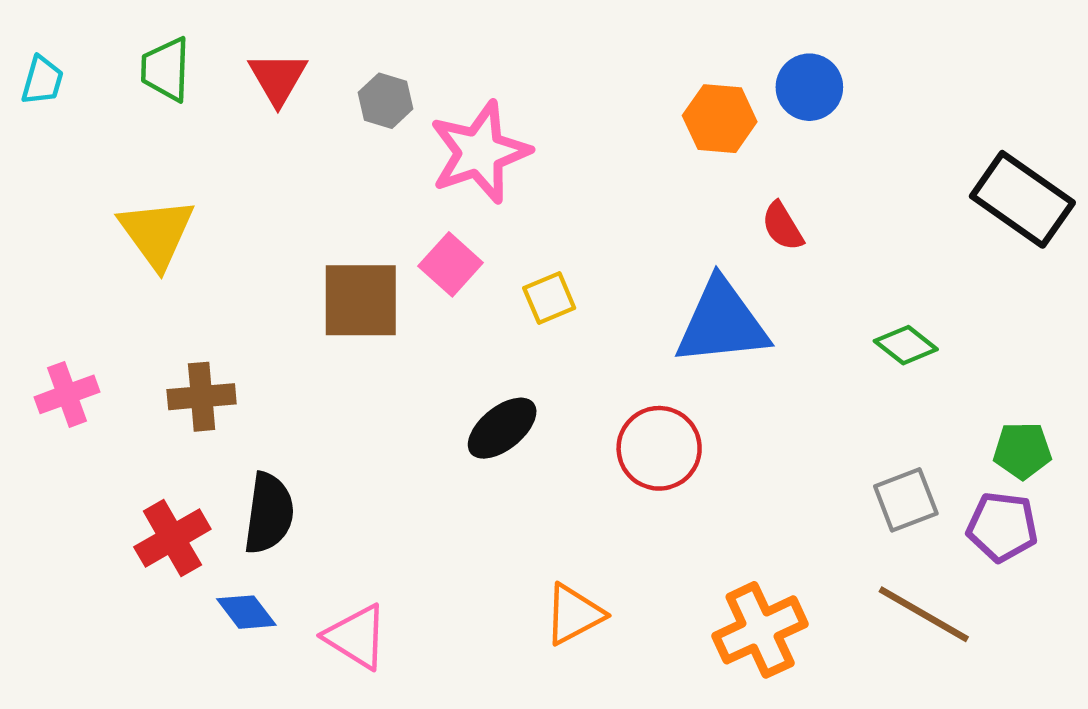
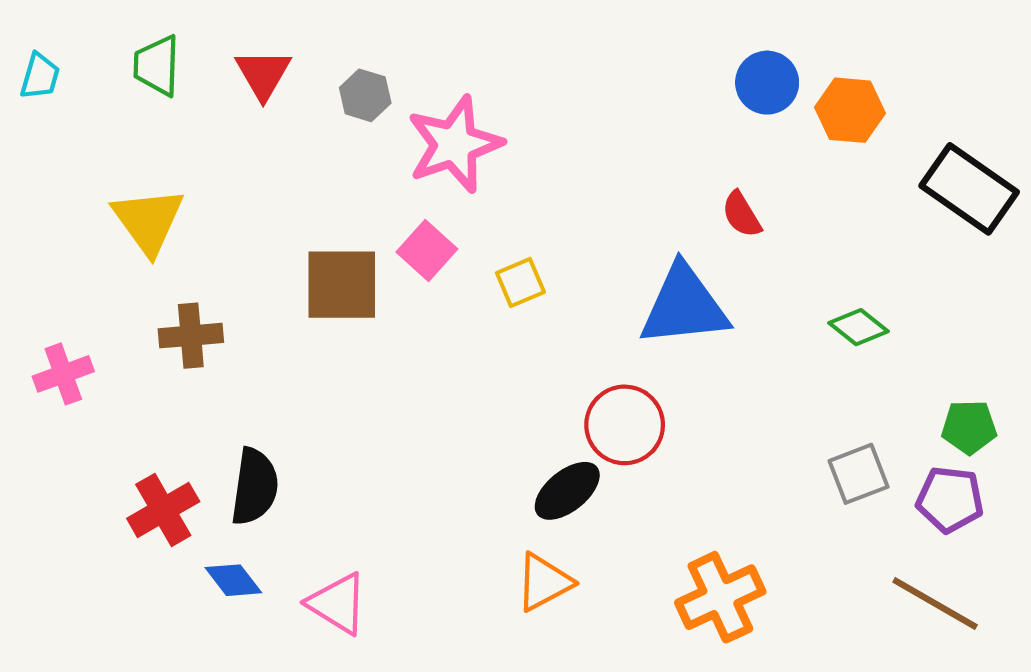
orange hexagon: (720, 119) -> (850, 110), moved
brown cross: (202, 397) -> (191, 336), moved
black ellipse: (502, 428) -> (567, 491), moved
brown line: (924, 614) -> (935, 604), moved

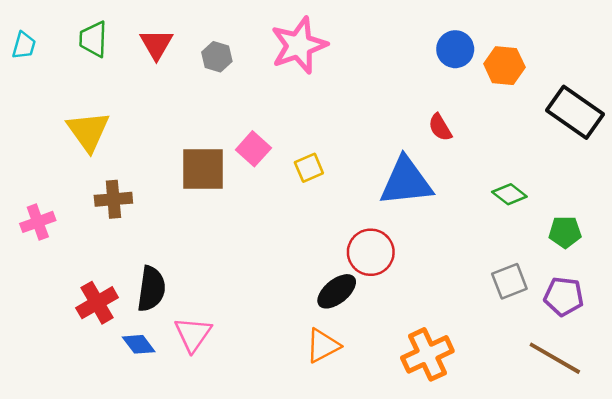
pink star: (455, 144) -> (299, 45), moved
green pentagon: (969, 427) -> (565, 232), moved
pink triangle: (338, 604) -> (193, 334), moved, turned 33

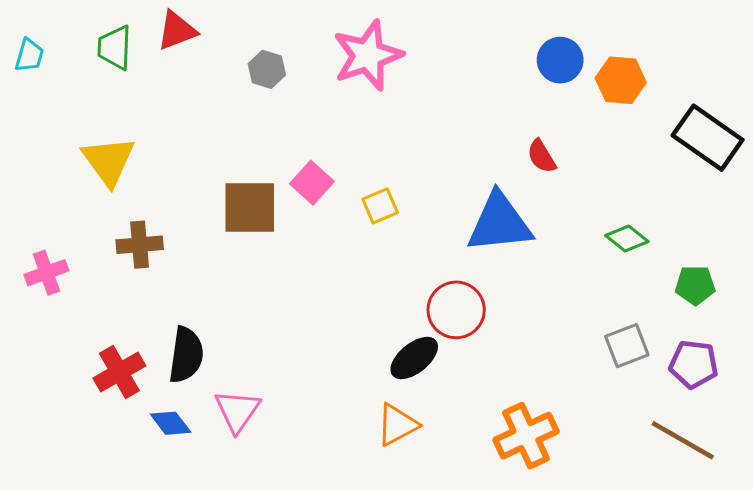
red triangle: (156, 44) -> (177, 31), moved, turned 39

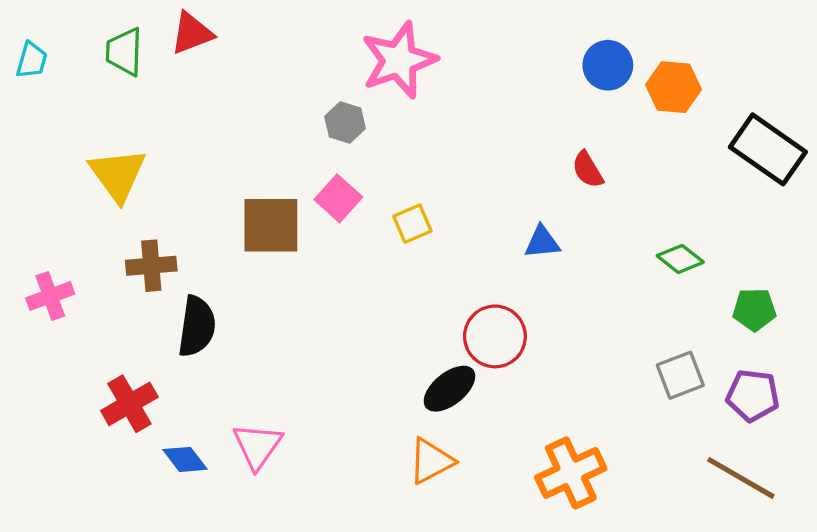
gray hexagon: (267, 69) -> (345, 123), moved
blue triangle: (500, 223) -> (542, 242), size x0.5
black semicircle: (186, 355) -> (197, 326), moved

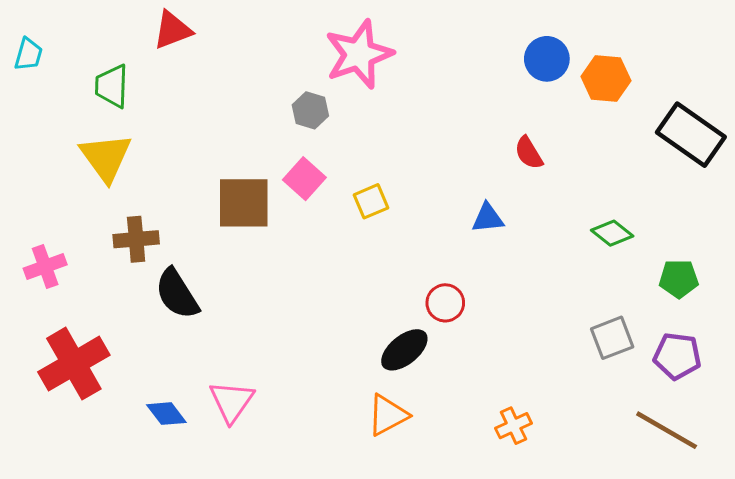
green trapezoid: (124, 52) -> (112, 86), moved
black semicircle: (197, 326) -> (177, 294), turned 140
red circle: (495, 336) -> (445, 303), size x0.7
red cross: (129, 404) -> (74, 364), moved, size x1.4
orange cross: (571, 473) -> (514, 426), size x0.6

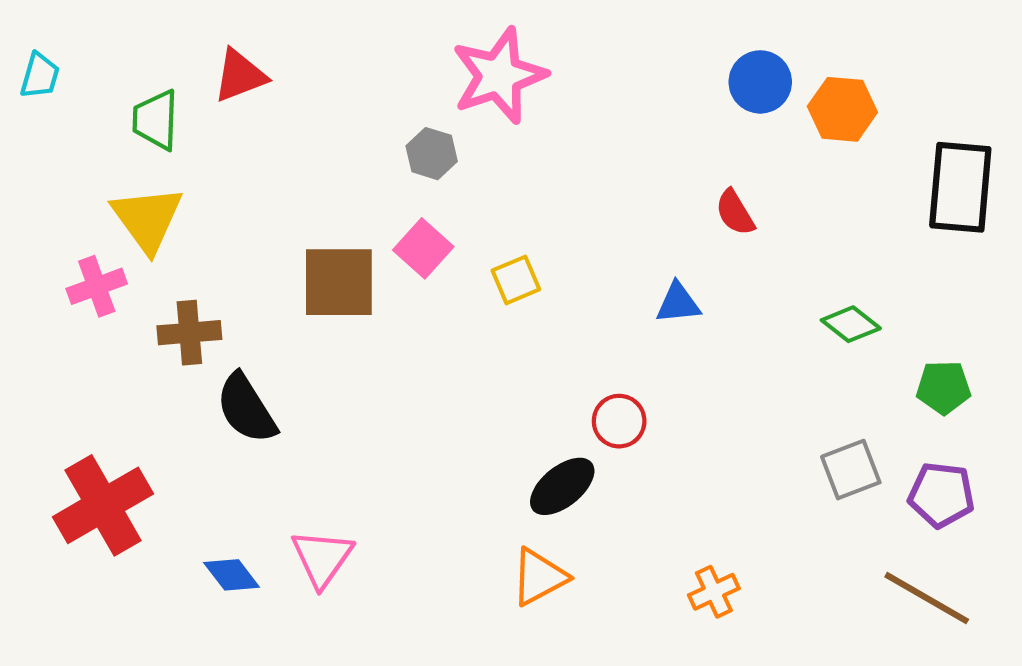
red triangle: (172, 30) -> (240, 76), moved
black rectangle: (691, 135) -> (960, 187), turned 60
pink cross: (45, 267) -> (97, 286), moved

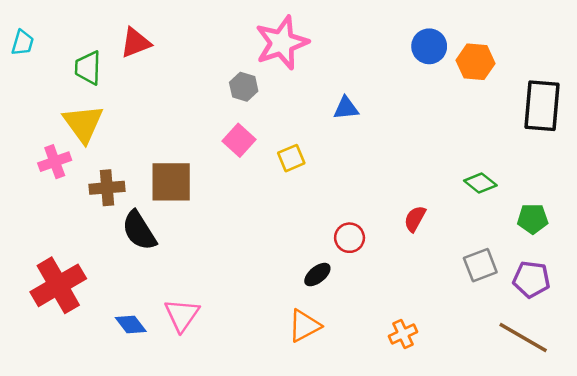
red semicircle: (735, 213) -> (415, 219), moved, turned 60
brown square: (339, 282) -> (171, 182), moved
blue triangle: (678, 303) -> (346, 108), moved
black ellipse: (562, 486) -> (317, 275), size x0.7

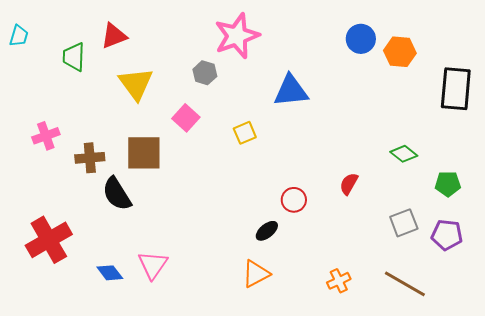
blue triangle: (346, 108) -> (291, 91), size x1.6
yellow triangle: (83, 124) -> (136, 84), moved
pink square: (239, 140) -> (186, 118), moved
brown line: (523, 338) -> (405, 284), moved

